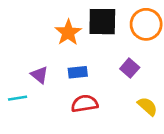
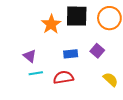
blue rectangle: (78, 72) -> (71, 54), moved
cyan line: (18, 98) -> (36, 73), moved

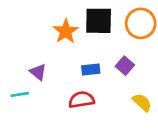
cyan line: (36, 73) -> (20, 94), moved

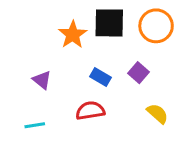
blue rectangle: (91, 69) -> (100, 77), turned 36
cyan line: (20, 94) -> (35, 125), moved

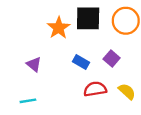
red semicircle: (90, 111) -> (95, 89), moved

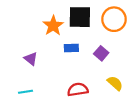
blue rectangle: (81, 62) -> (71, 48), moved, turned -32
red semicircle: (95, 89) -> (78, 90), moved

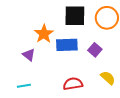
orange star: (53, 26) -> (44, 34), moved
blue rectangle: (71, 48) -> (67, 45), size x1.5

